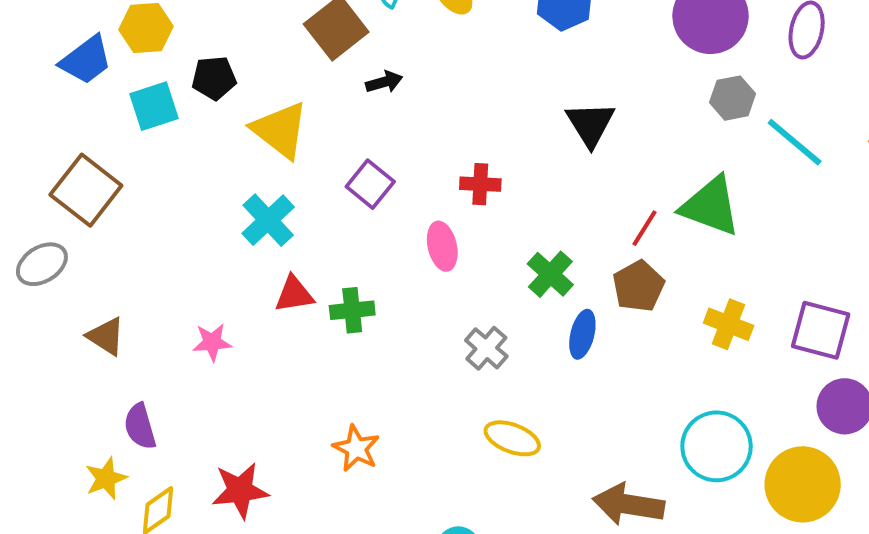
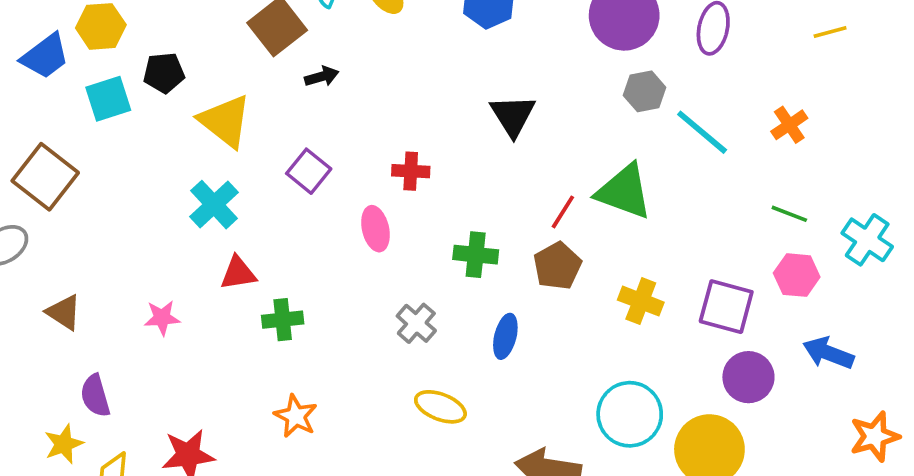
green cross: (550, 274) -> (476, 255), turned -36
green cross: (352, 310) -> (283, 320), moved
blue ellipse: (582, 334) -> (505, 336), moved

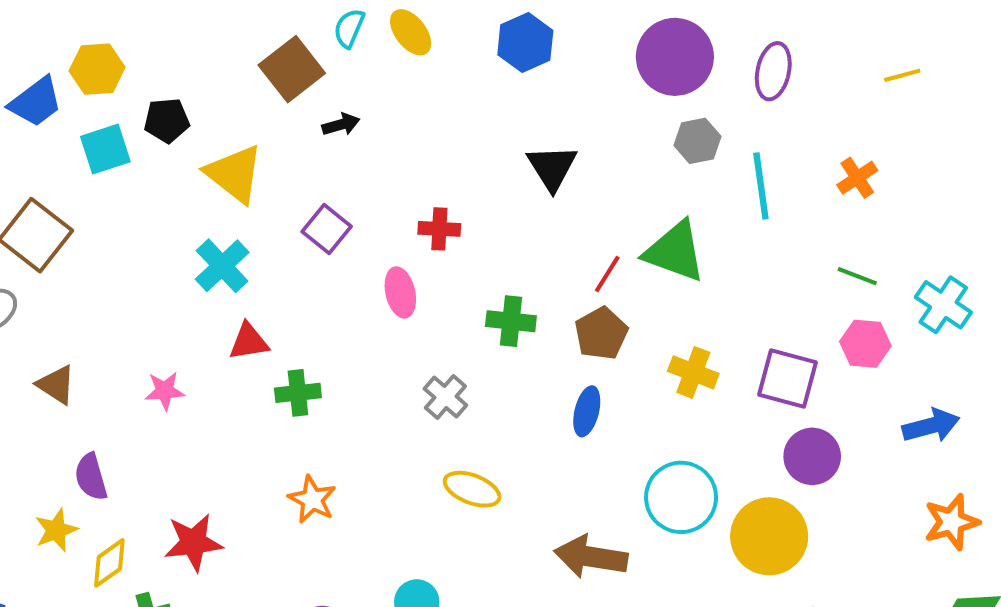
cyan line: (702, 132) -> (761, 186), turned 42
blue ellipse: (505, 336) -> (587, 411), moved
blue arrow: (828, 353) -> (931, 426), moved, turned 144

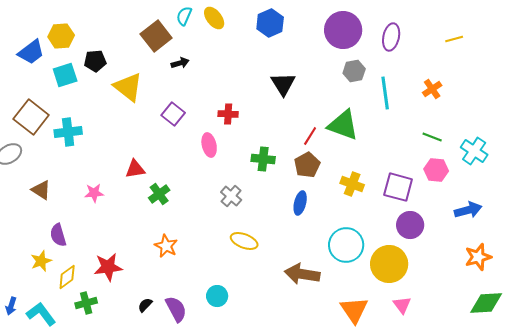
cyan cross: (222, 266) -> (68, 132), moved, turned 36
green cross: (298, 393) -> (159, 194), turned -30

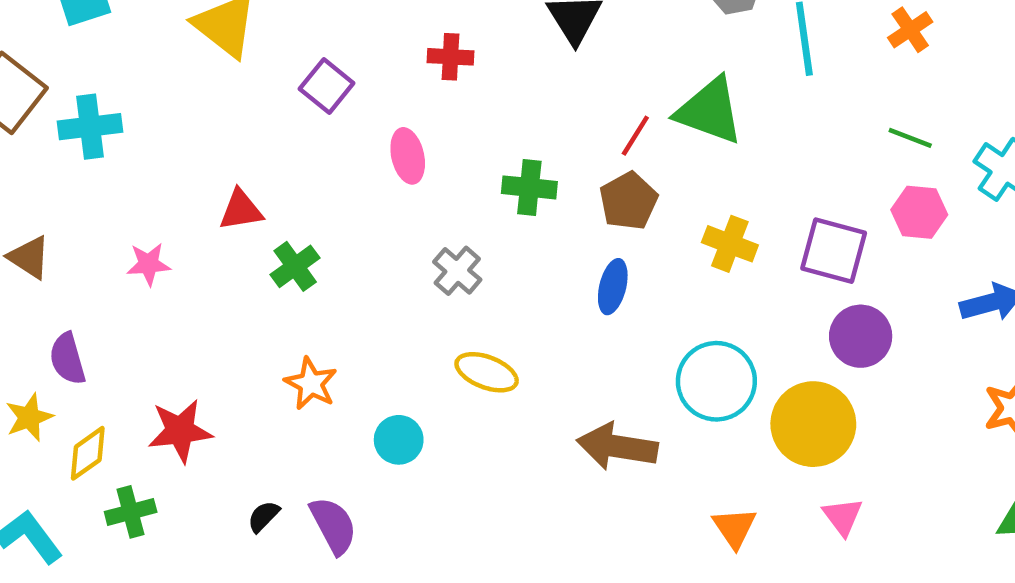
red cross: (228, 114) -> (451, 57), moved
cyan circle: (217, 296) -> (399, 440), moved
orange triangle: (354, 310) -> (734, 528), size x0.7

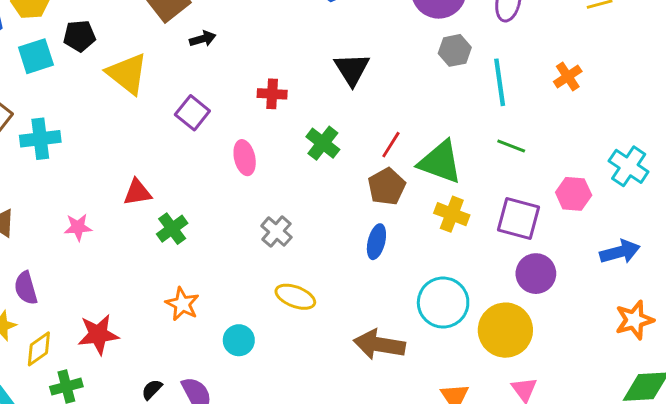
green triangle: (710, 111) -> (440, 162), moved
green line: (910, 138) -> (511, 146), moved
green cross: (529, 187) -> (323, 143), moved, turned 32

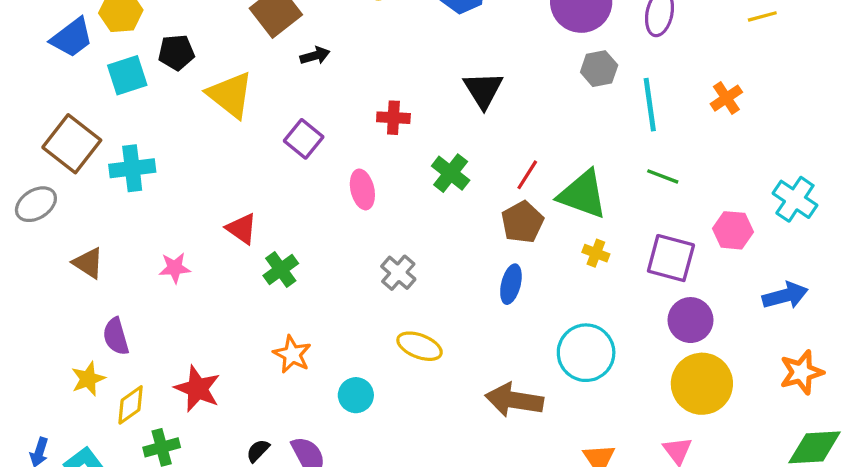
red triangle: (137, 192) -> (242, 229), turned 44
yellow cross: (452, 214) -> (596, 253), size x0.7
yellow circle: (505, 330) -> (702, 384), moved
red star: (98, 334) -> (198, 389), turned 30

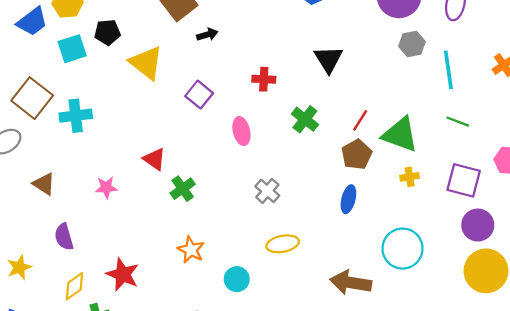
yellow cross: (596, 253) -> (410, 177), turned -30
yellow ellipse: (420, 346) -> (283, 244), turned -32
yellow star: (88, 379) -> (19, 267), moved

